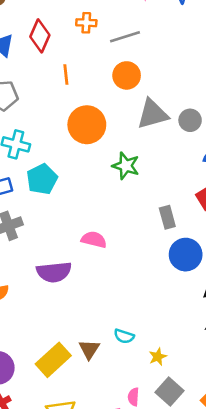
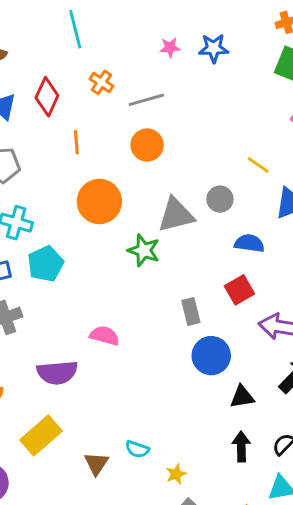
orange cross: (86, 23) -> (101, 82), turned 30
gray triangle: (153, 114) -> (176, 215), moved
yellow rectangle: (53, 360) -> (41, 436), moved

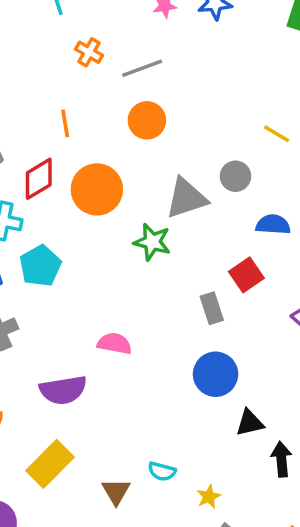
red diamond: (47, 97) -> (39, 179), moved, turned 39
red square: (239, 290) -> (246, 275), moved
blue circle: (211, 356) -> (216, 374), moved
black triangle: (242, 397) -> (250, 423), moved

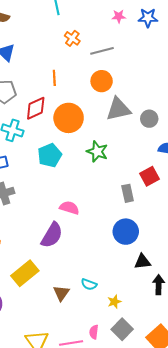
gray triangle: (186, 198) -> (118, 109), moved
cyan pentagon: (40, 266) -> (50, 155), moved
purple semicircle: (63, 390) -> (52, 235), moved, turned -56

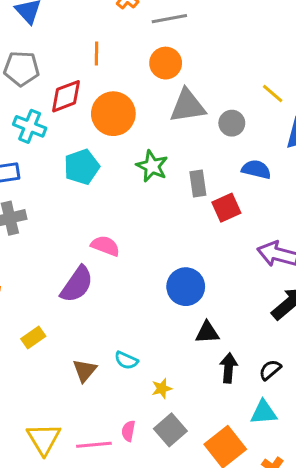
gray rectangle: (128, 193) -> (198, 183), moved
yellow rectangle: (25, 273) -> (33, 338), size x0.6

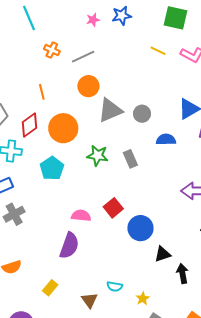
yellow line: (273, 94) -> (158, 51), moved
red square: (226, 208) -> (113, 208), moved

